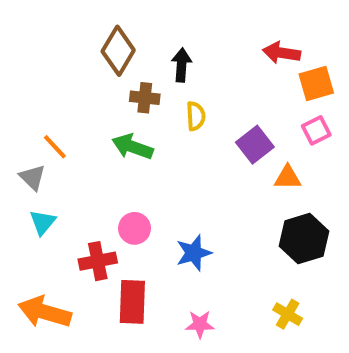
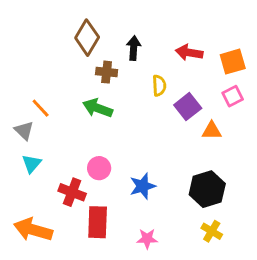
red arrow: (281, 53) -> (189, 53), moved
yellow semicircle: (196, 116) -> (159, 86), moved
black hexagon: (304, 239) -> (207, 189), moved
red cross: (98, 261) -> (72, 192), turned 32

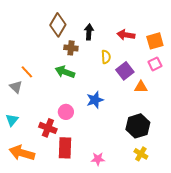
cyan triangle: (32, 164) -> (12, 120), moved
blue star: (143, 186) -> (95, 100), moved

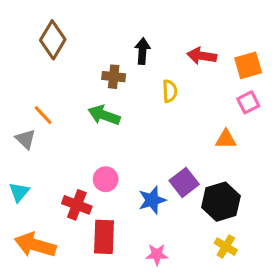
brown diamond: (58, 25) -> (53, 40), moved
purple square: (125, 71) -> (184, 182), moved
blue star: (95, 100) -> (152, 200), moved

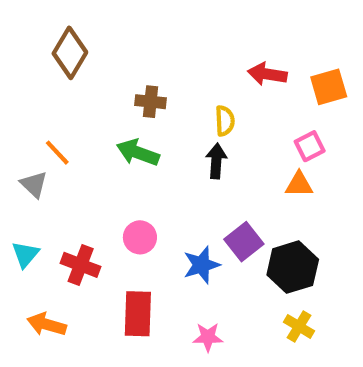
black arrow: (142, 51) -> (216, 161), moved
pink square: (248, 102) -> (310, 146), moved
red cross: (77, 205) -> (81, 265), moved
orange arrow: (35, 245) -> (47, 324), size x0.7

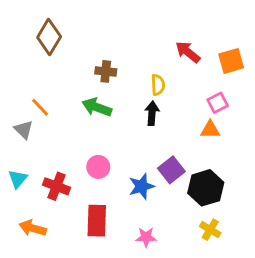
red arrow: (267, 74) -> (188, 52), turned 30

